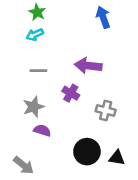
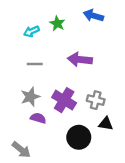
green star: (37, 12) -> (57, 23), moved
blue arrow: (103, 17) -> (93, 16), turned -54
purple cross: (71, 93) -> (64, 100), moved, size x1.5
black triangle: (117, 158) -> (106, 124), moved

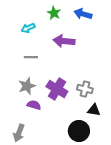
green star: (57, 23) -> (54, 13), moved
purple arrow: (80, 60) -> (64, 41), moved
black circle: (79, 137) -> (79, 131), moved
gray arrow: (21, 150) -> (19, 133), turned 72

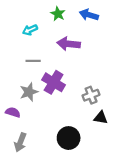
purple cross: (57, 89) -> (54, 82), moved
gray cross: (85, 89) -> (91, 95), turned -35
purple semicircle: (34, 105) -> (13, 112), moved
black circle: (79, 131) -> (69, 138), moved

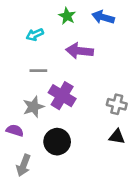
gray cross: (91, 95) -> (117, 104), moved, turned 35
black circle: (69, 138) -> (57, 142), moved

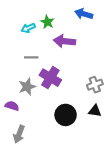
green star: (67, 16) -> (47, 22), moved
gray cross: (117, 104) -> (95, 85), turned -35
black circle: (57, 142) -> (66, 115), moved

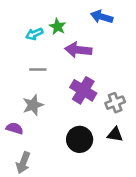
purple cross: (50, 78) -> (83, 90), moved

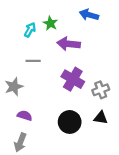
cyan arrow: (34, 34) -> (30, 30), turned 144
gray star: (33, 105) -> (14, 87), moved
purple semicircle: (15, 128) -> (25, 116), moved

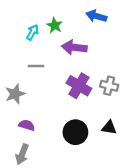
gray cross: (101, 90) -> (109, 86), moved, turned 35

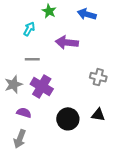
green star: (55, 25) -> (49, 11), moved
purple cross: (79, 86) -> (42, 86), moved

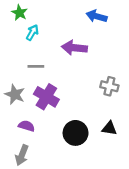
green star: (49, 11) -> (19, 13), moved
gray star: (13, 84) -> (15, 94), turned -30

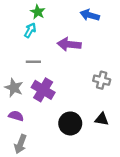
green star: (19, 13) -> (38, 12), moved
purple semicircle: (26, 126) -> (16, 116), moved

